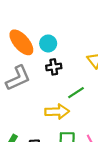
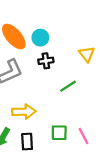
yellow arrow: (57, 112) -> (24, 112), moved

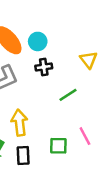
yellow arrow: (24, 112) -> (19, 123), turned -95
pink line: (83, 136) -> (85, 136), moved

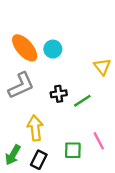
black cross: (44, 67) -> (59, 94), moved
black rectangle: (23, 155) -> (39, 160), turned 30

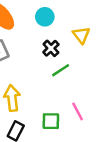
cyan circle: (53, 49) -> (45, 17), moved
black cross: (59, 94) -> (51, 48), moved, turned -35

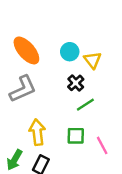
yellow triangle: (81, 35) -> (93, 60), moved
green square: (51, 121) -> (76, 136), moved

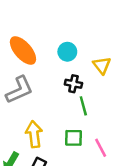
yellow triangle: (93, 60) -> (102, 65), moved
black cross: (76, 83) -> (73, 84), turned -35
green line: (85, 105) -> (83, 106), turned -72

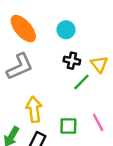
yellow triangle: (102, 65) -> (99, 64), moved
green line: (83, 106) -> (81, 82), turned 60
green square: (73, 138) -> (68, 126), moved

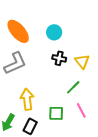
green line: (81, 82) -> (73, 87), moved

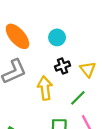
black cross: (59, 58) -> (63, 66), turned -32
yellow arrow: (27, 99) -> (45, 88), moved

